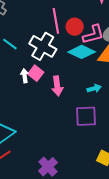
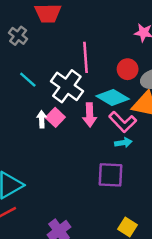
red circle: (75, 27) -> (128, 69), moved
pink L-shape: (93, 34) -> (123, 122), moved, turned 55
pink arrow: (57, 86) -> (90, 115), moved

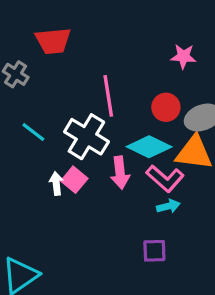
purple square: (110, 175) -> (154, 251), size x0.7

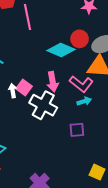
pink line: (108, 96) -> (27, 17), moved
white cross: (86, 137) -> (43, 105), moved
cyan diamond: (149, 147) -> (61, 50), moved

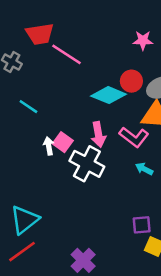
pink line: (27, 17) -> (67, 54), turned -45
cyan arrow: (84, 101) -> (144, 169), moved, turned -136
purple square: (77, 130) -> (142, 225), moved

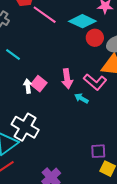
cyan diamond: (109, 95) -> (82, 21), moved
white cross: (87, 164) -> (25, 127), moved
cyan arrow: (144, 169) -> (81, 98), moved

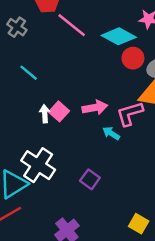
pink arrow: (67, 79) -> (95, 107), turned -96
pink L-shape: (95, 82) -> (130, 114), turned 120
purple square: (98, 151) -> (90, 179), moved, turned 35

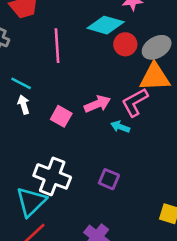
pink line: (72, 25) -> (57, 46), moved, turned 60
white arrow: (45, 114) -> (24, 105), moved

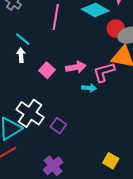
red circle: (125, 44) -> (116, 29), moved
cyan arrow: (120, 127) -> (89, 88), turned 152
purple square: (109, 179) -> (58, 126), moved

